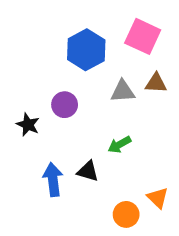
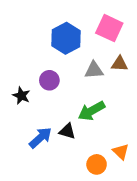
green arrow: (119, 145) -> (91, 111), size x1.5
blue arrow: (53, 180) -> (40, 138), turned 55

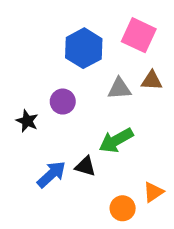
orange triangle: (121, 152) -> (153, 192), turned 42

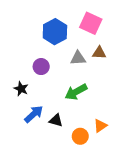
black star: (27, 121) -> (21, 89), moved
black triangle: (85, 166) -> (56, 120), moved

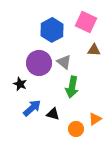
gray triangle: (78, 58) -> (64, 62), moved, turned 42
purple circle: (41, 67) -> (39, 63), size x1.6
green arrow: (76, 92) -> (72, 87), turned -50

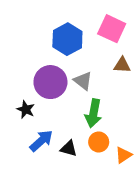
orange circle: (76, 129) -> (99, 142), moved

